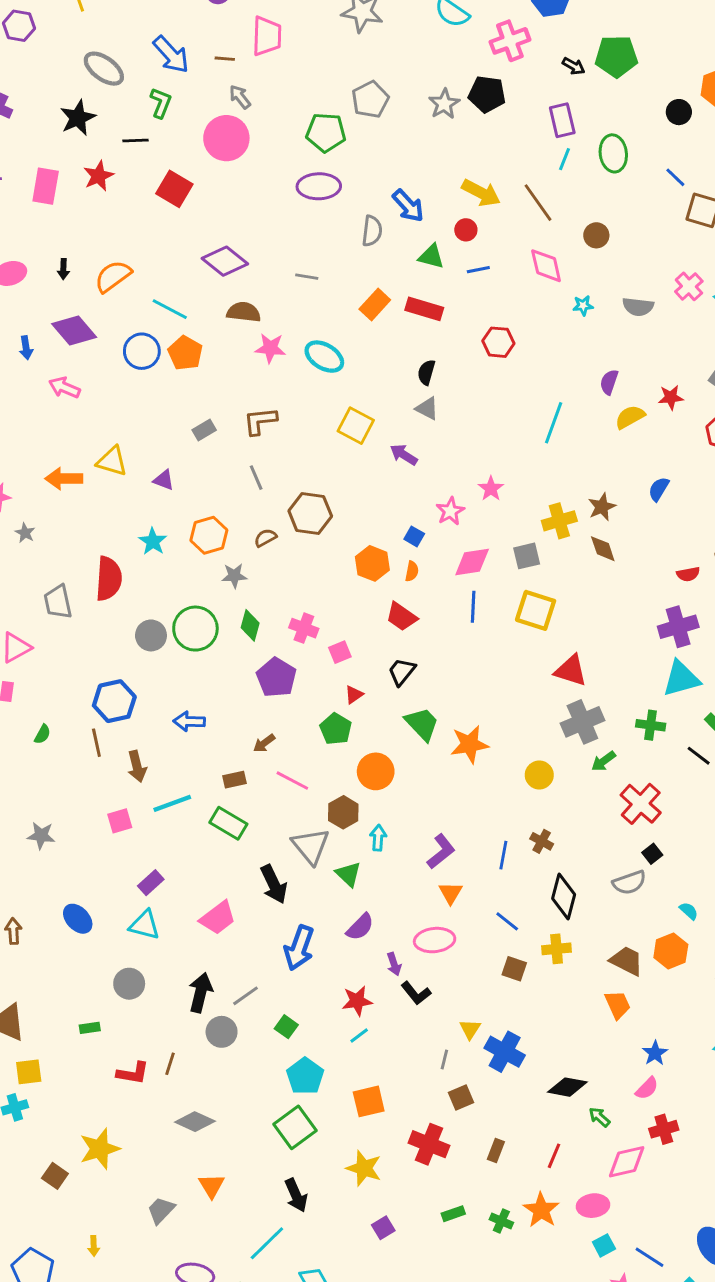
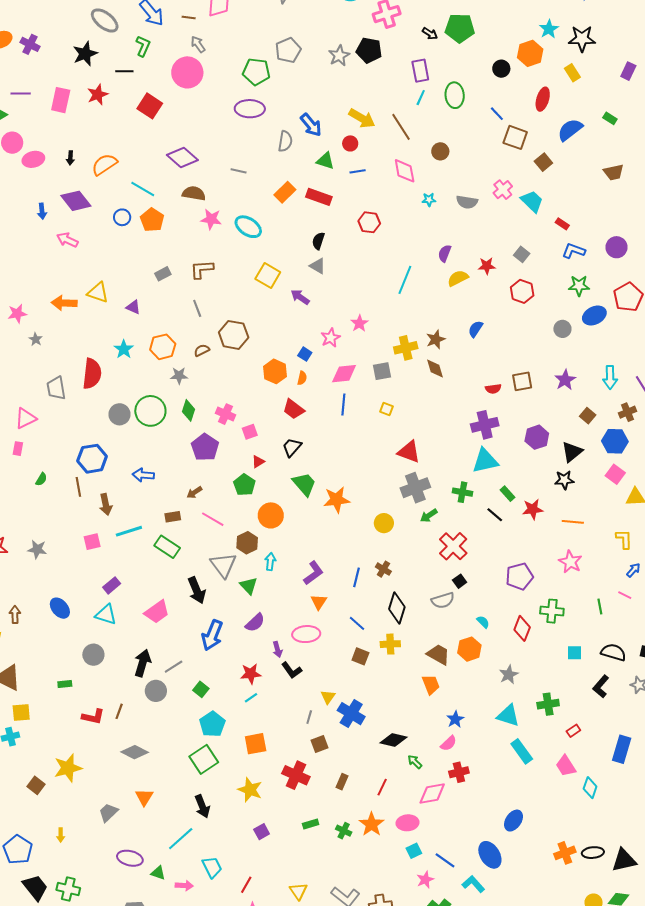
blue circle: (142, 351) -> (122, 217), size x0.7
yellow square: (536, 610) -> (386, 409), size x0.5

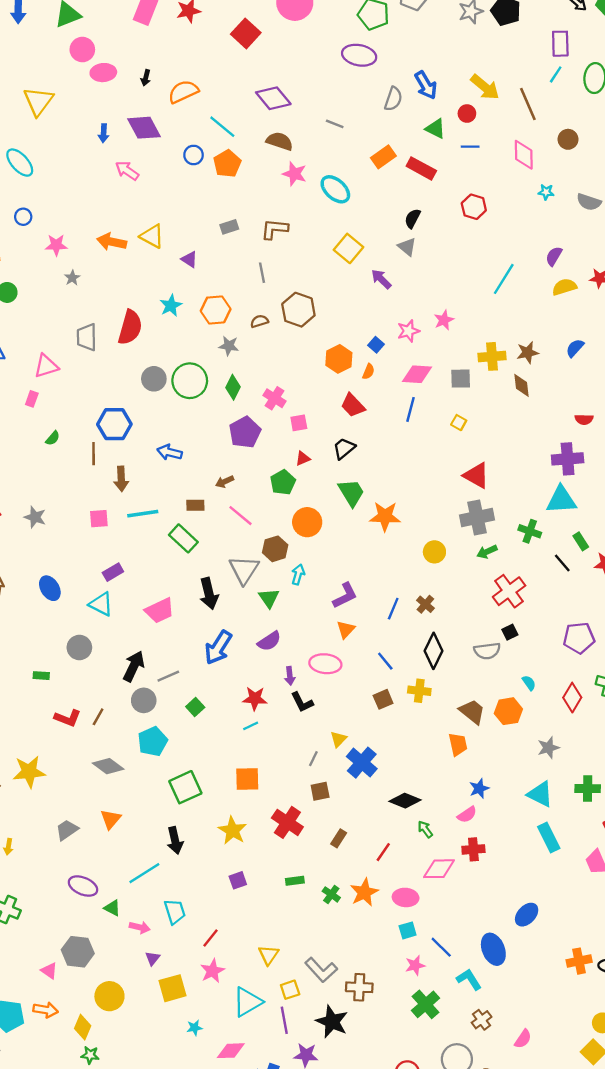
brown square: (360, 656) -> (383, 699), turned 36
cyan pentagon: (212, 724) -> (153, 741), moved

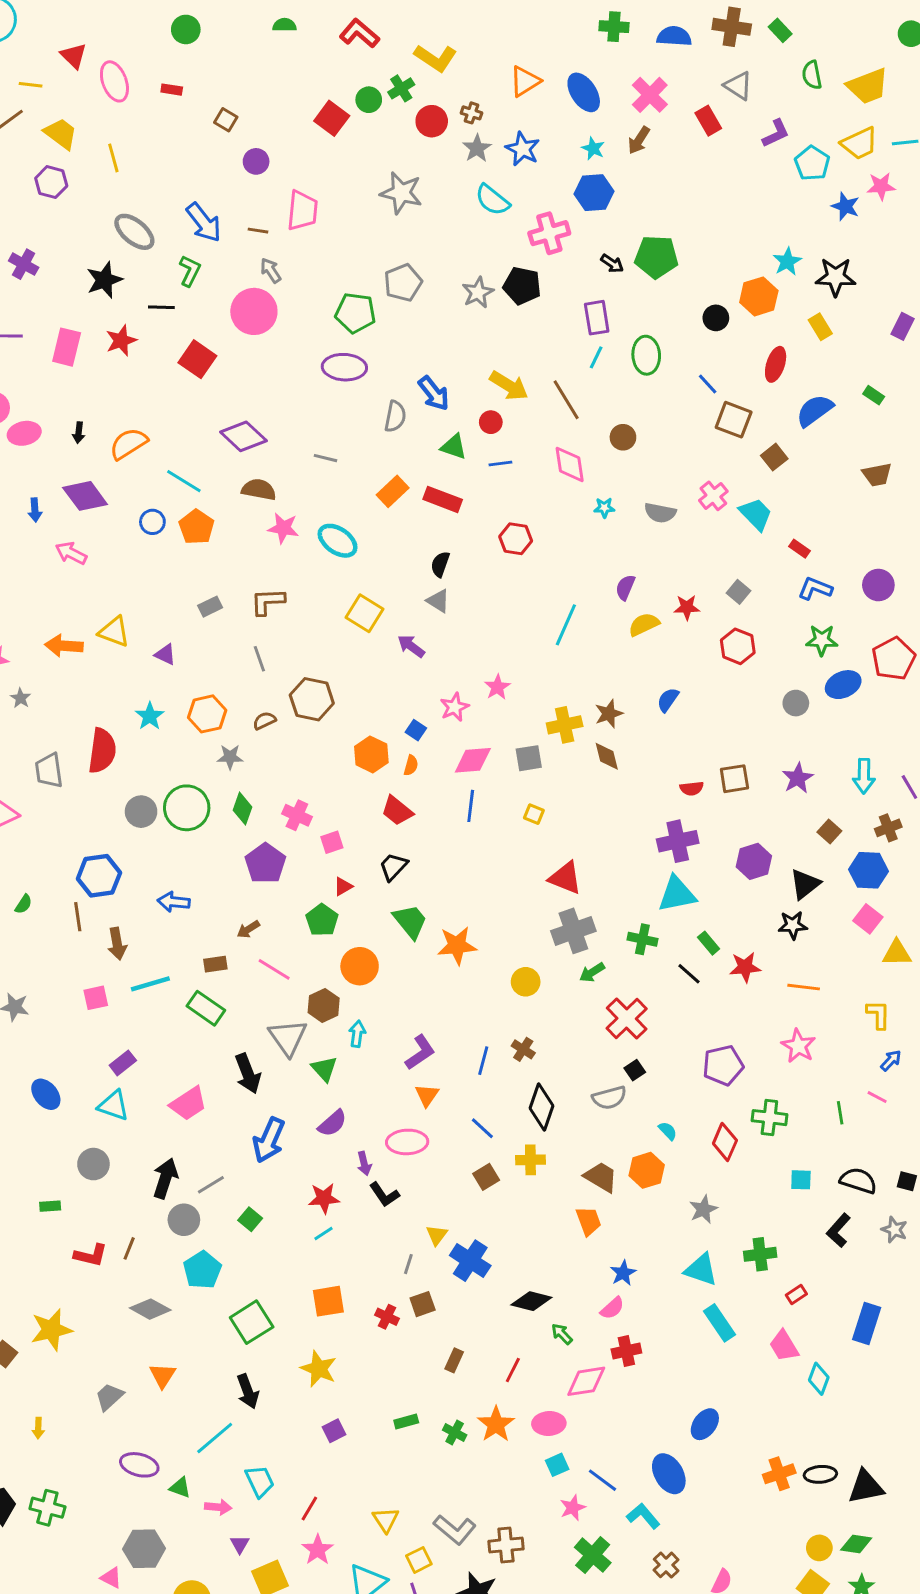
red cross: (287, 822) -> (387, 1317), moved, size x0.6

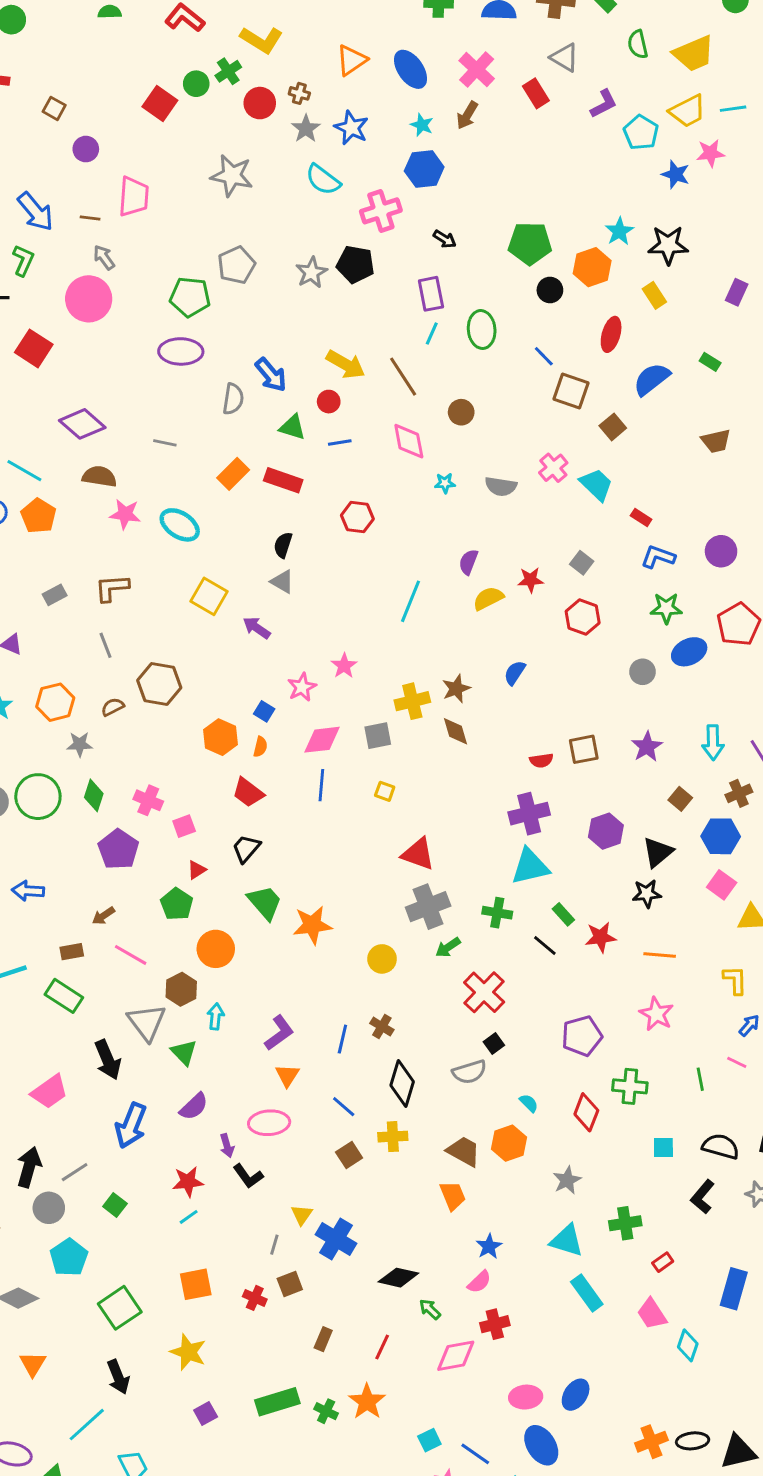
green pentagon: (656, 257) -> (530, 243), moved
green rectangle: (406, 1421) -> (277, 1402), size x1.8
pink ellipse: (549, 1423) -> (526, 1397), moved

